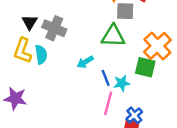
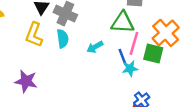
cyan semicircle: (41, 54) -> (63, 39), moved
blue line: (106, 78) -> (122, 57), moved
pink line: (108, 103) -> (134, 43), moved

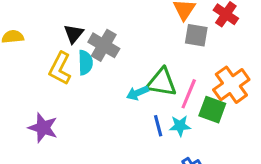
green triangle: (123, 22) -> (162, 82), moved
cyan semicircle: (63, 39) -> (85, 63), moved
blue line: (122, 57) -> (158, 126), moved

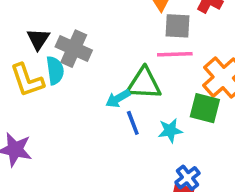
yellow L-shape: (60, 68) -> (27, 80), turned -40
pink line: (189, 94) -> (175, 54), moved, turned 72
blue line: (158, 126) -> (133, 123), moved

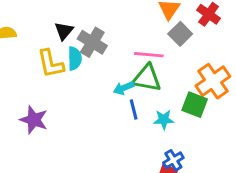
gray square: (177, 26) -> (180, 34), turned 35
pink line: (175, 54) -> (149, 55), moved

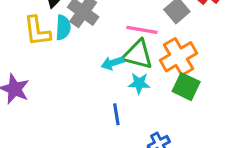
orange cross: (213, 81) -> (179, 57), moved
blue line: (134, 109) -> (116, 114), moved
cyan star: (164, 120) -> (139, 83), moved

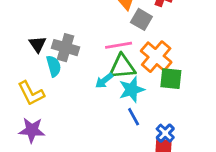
yellow L-shape: (37, 31) -> (31, 93), moved
cyan star: (139, 83) -> (132, 90), size x1.4
blue line: (116, 114) -> (134, 117), moved

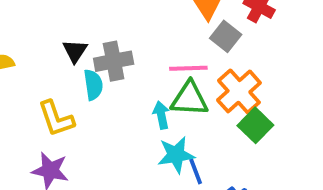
gray cross: (66, 48) -> (114, 61), turned -35
green square: (171, 79) -> (255, 125), turned 30
cyan arrow: (104, 81) -> (161, 115), turned 108
cyan star: (132, 90) -> (176, 155), moved

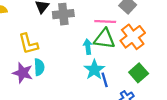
cyan semicircle: (93, 85) -> (39, 67), moved
green square: (255, 125) -> (139, 73), moved
cyan star: (176, 155) -> (94, 70), turned -30

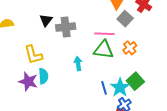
orange cross: (133, 37) -> (130, 48), size x0.6
cyan arrow: (88, 47) -> (78, 64), moved
cyan star: (94, 70) -> (120, 87), moved

